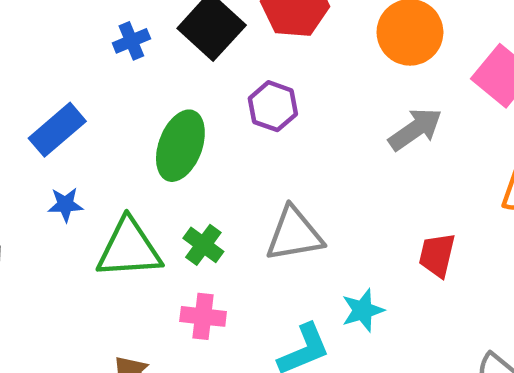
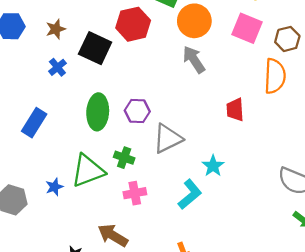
purple hexagon: (273, 106) -> (137, 111), moved
gray arrow: (415, 129) -> (194, 59), moved, turned -72
blue star: (65, 205) -> (54, 187), moved
red trapezoid: (437, 255) -> (235, 110), moved

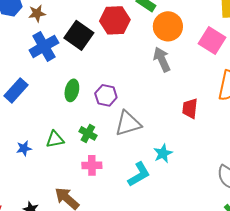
brown star: (56, 29) -> (37, 13), moved
blue cross: (57, 67) -> (44, 46), size x1.8
green ellipse: (98, 112) -> (72, 90), size x0.7
green triangle: (88, 171) -> (55, 139), size x0.6

